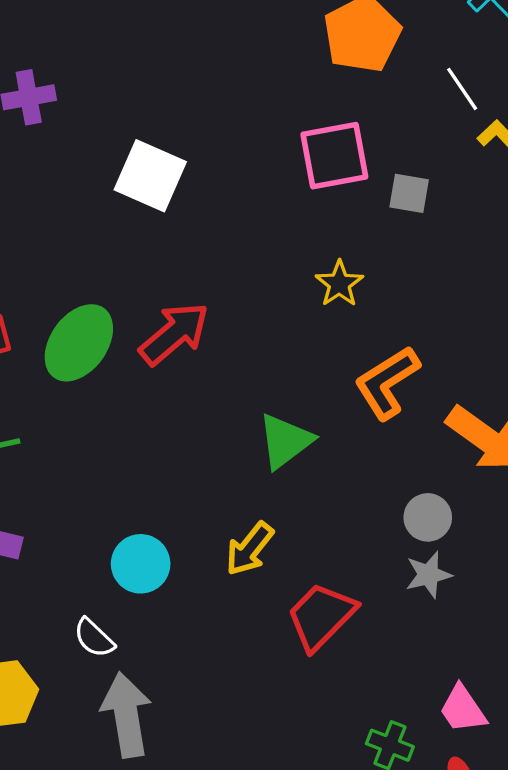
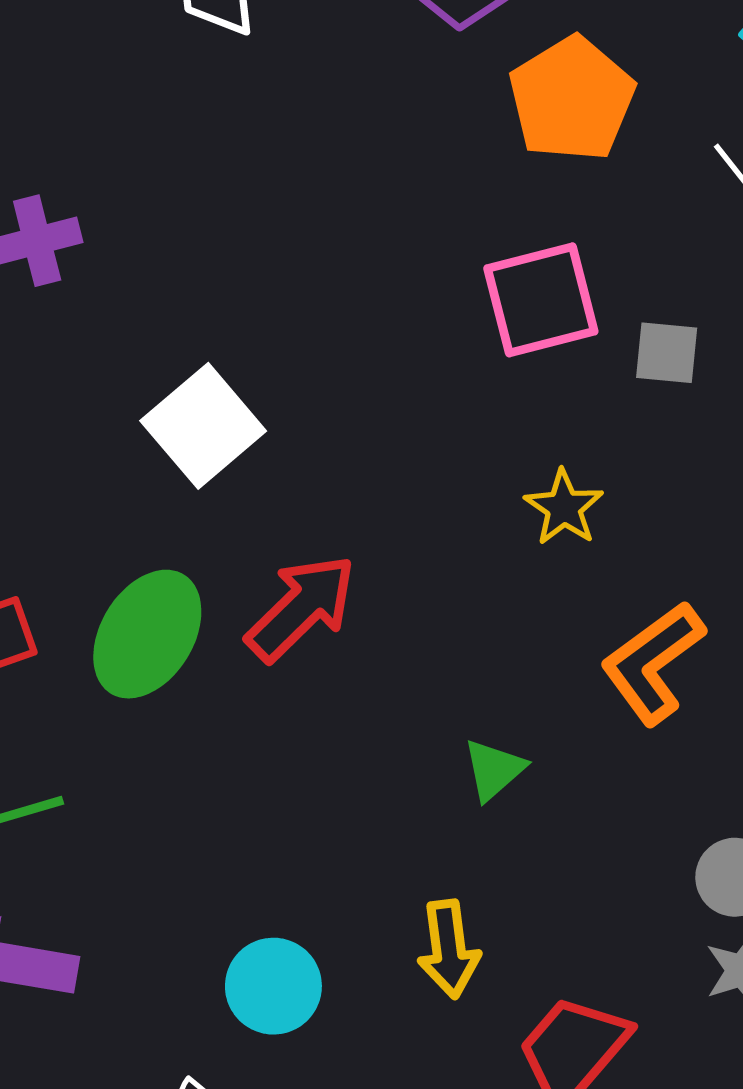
white square: (150, 176) -> (203, 426), moved, turned 30
green triangle: (285, 441) -> (494, 770), size x0.7
yellow arrow: (250, 549) -> (449, 949), turned -42

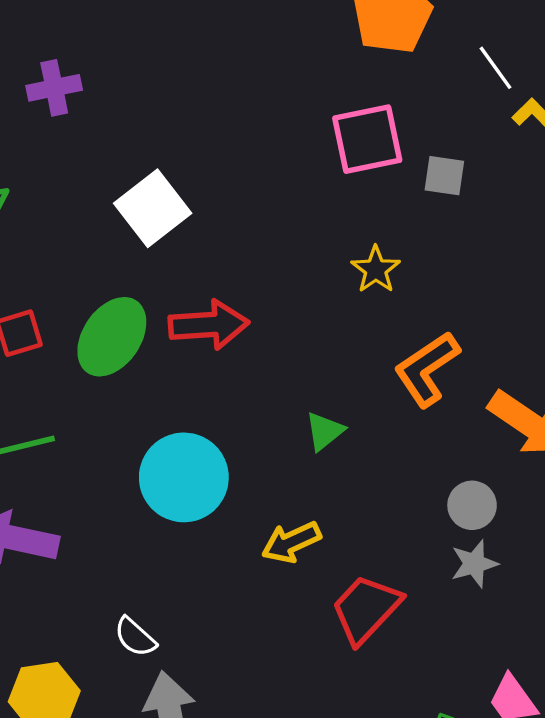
red arrow: (301, 608) -> (209, 325), turned 38
yellow arrow: (449, 949) -> (291, 542), turned 70
cyan circle: (273, 986) -> (184, 477), moved, size x1.5

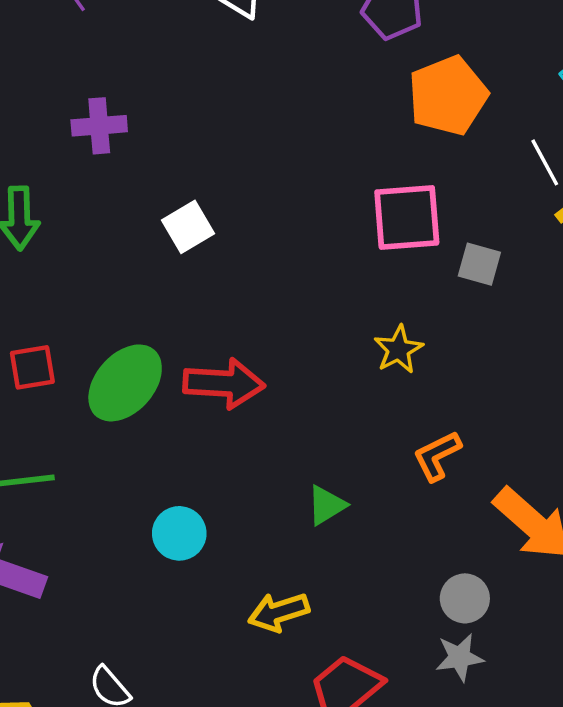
white square: (153, 208) -> (188, 227), moved, size x0.7
orange L-shape: (427, 369) -> (437, 456), size x0.7
cyan circle: (184, 477) -> (179, 533), size x0.6

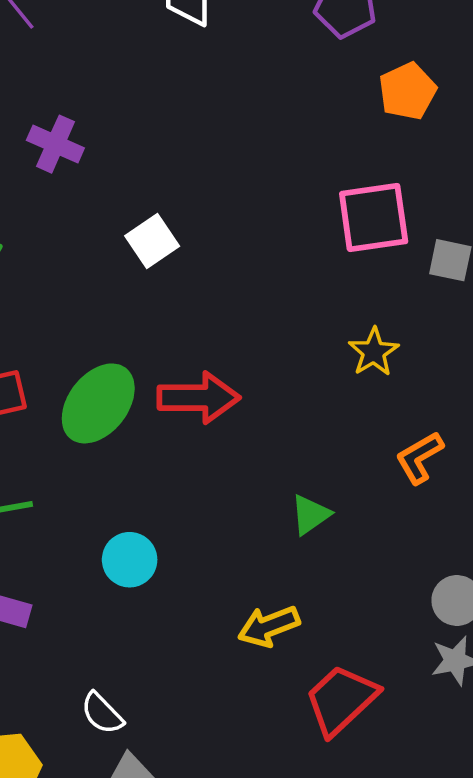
orange pentagon: (448, 96) -> (407, 91), size x0.7
purple cross: (99, 126) -> (55, 144), turned 32
cyan circle: (179, 533) -> (130, 560), moved

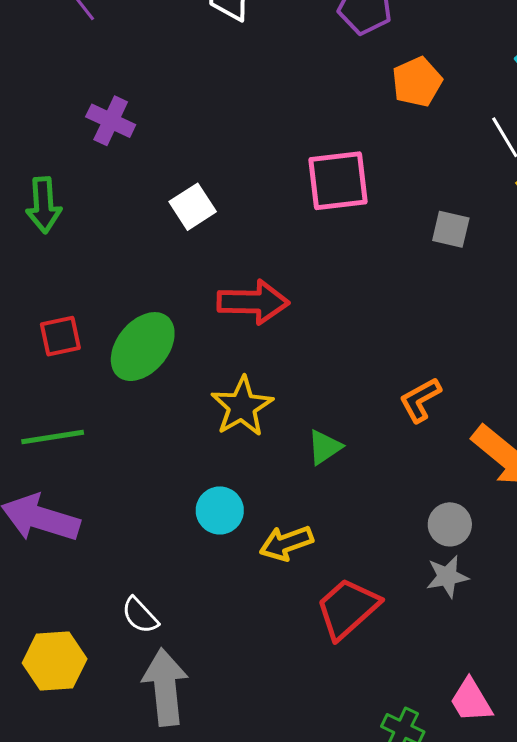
pink square: (374, 218) -> (338, 181), moved
yellow star: (374, 352) -> (242, 406), moved, size x1.4
red arrow: (198, 398) -> (253, 302), moved
cyan circle: (130, 560) -> (220, 510), moved

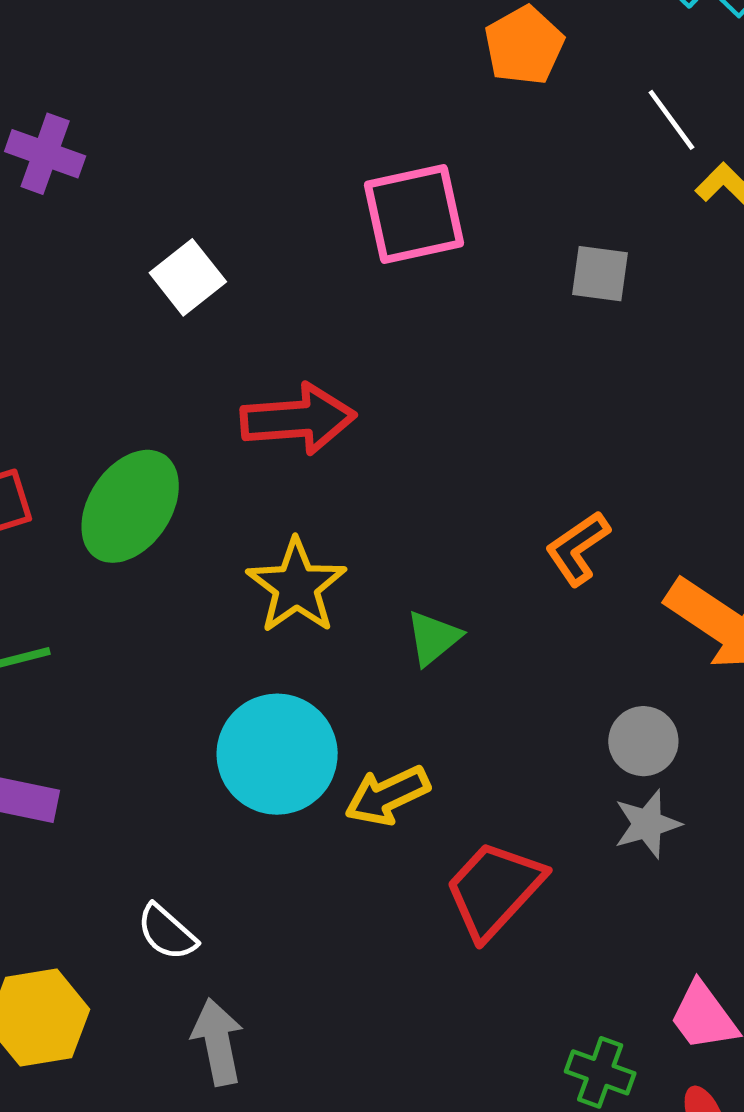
cyan circle: (220, 510) -> (277, 754), size x1.6
gray arrow: (165, 687) -> (218, 1042), size x0.7

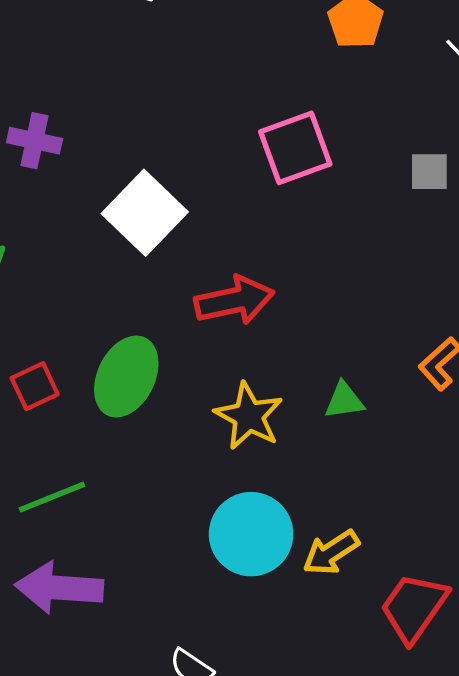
white square: (188, 277) -> (145, 213), size x1.6
green triangle: (433, 638) -> (344, 400), moved, turned 39

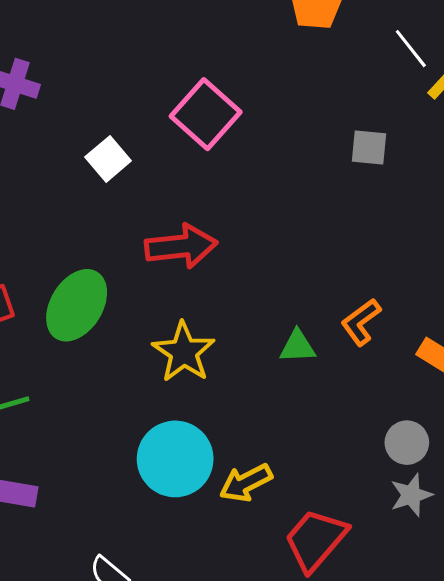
pink square: (295, 148) -> (206, 114), moved, turned -34
white square: (145, 213) -> (108, 159), size x0.6
green triangle: (344, 400) -> (298, 346), moved

